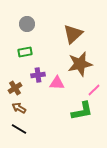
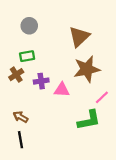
brown cross: (15, 88) -> (16, 75), moved
black line: (19, 129) -> (21, 140), turned 49

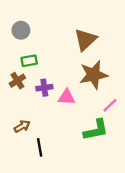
gray circle: (29, 26) -> (21, 30), moved
brown arrow: (21, 117) -> (22, 126), turned 120
black line: (21, 140) -> (40, 147), moved

